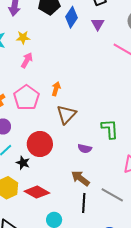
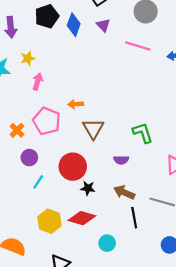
orange arrow: (56, 89) -> (76, 104), turned -96
black star: (23, 163) -> (88, 188), moved

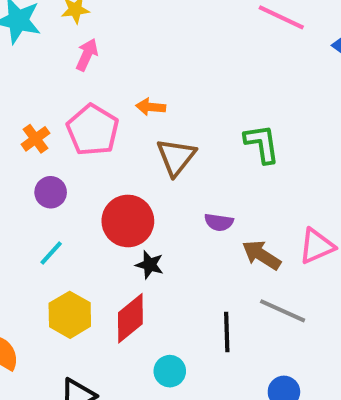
green L-shape: (143, 133) -> (262, 144), moved
cyan line: (38, 182) -> (51, 253), moved
brown arrow: (124, 192) -> (261, 255), moved
red diamond: (82, 218) -> (130, 318), turned -64

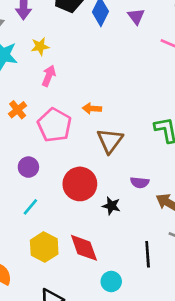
orange cross: (35, 139) -> (18, 110), moved
black star: (150, 265) -> (111, 206), moved
red diamond: (130, 318) -> (84, 248), turned -68

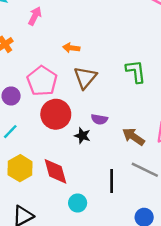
pink pentagon: (54, 125) -> (42, 81), moved
purple semicircle: (140, 182) -> (99, 119), moved

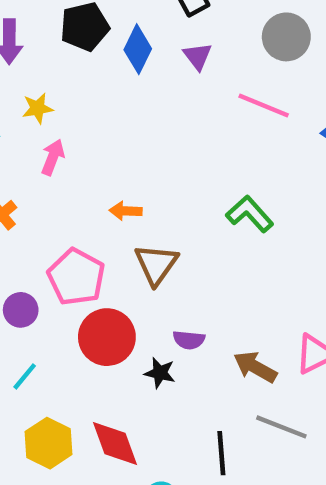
green L-shape: (136, 71) -> (250, 214), moved, turned -30

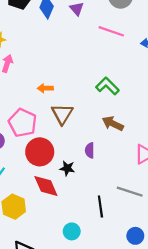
purple semicircle: (189, 340) -> (90, 150), moved, turned 88
brown arrow: (255, 367) -> (113, 124), moved
red diamond: (115, 444) -> (46, 186), moved

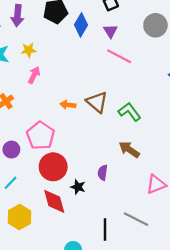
pink line: (111, 31) -> (119, 56), moved
brown triangle: (62, 114) -> (97, 102), moved, turned -30

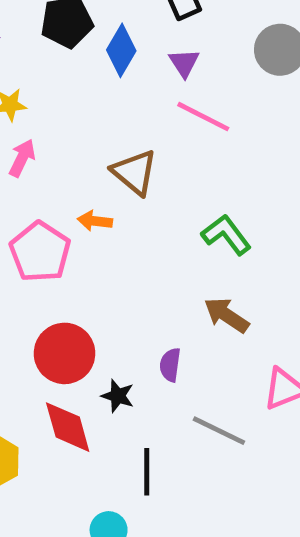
brown triangle: (97, 102) -> (135, 172), moved
pink pentagon: (41, 136) -> (40, 252), moved
gray line: (136, 219) -> (219, 431), moved
black line: (105, 230) -> (147, 472), moved

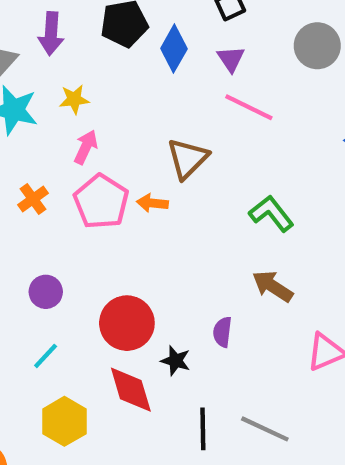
brown triangle: (135, 172) -> (188, 159), turned 36
pink pentagon: (40, 252) -> (101, 202), moved
gray line: (219, 431) -> (265, 429), moved

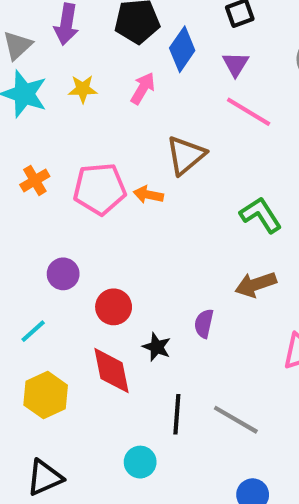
pink arrow: (86, 147) -> (143, 88), moved
pink pentagon: (101, 202) -> (100, 189), turned 30
brown arrow: (273, 286) -> (256, 284), turned -57
purple circle: (46, 292) -> (63, 274), moved
red circle: (127, 323) -> (114, 307), size x0.7

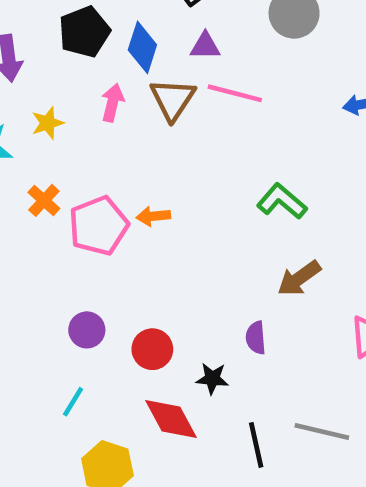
purple triangle: (236, 64) -> (205, 46), turned -44
brown triangle: (186, 155) -> (173, 99), moved
orange cross: (35, 180) -> (44, 200), moved

